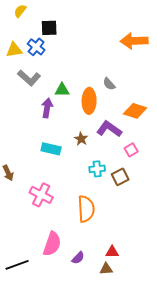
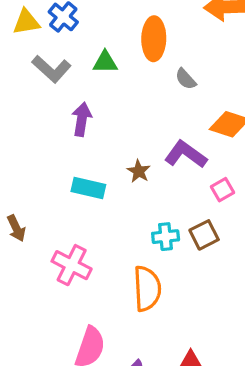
green triangle: (62, 90) -> (105, 62), moved
orange ellipse: (89, 101) -> (154, 39), moved
cyan cross: (97, 169) -> (166, 237), moved

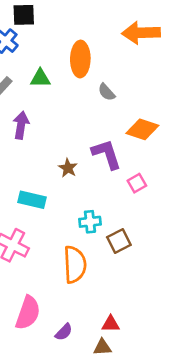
purple L-shape: (186, 154) -> (107, 154), turned 36
cyan rectangle: (88, 188) -> (32, 200), moved
brown square: (204, 235) -> (119, 241), moved

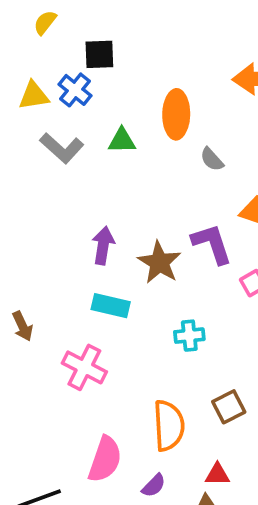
purple arrow: (21, 125) -> (103, 246), moved
brown star: (68, 168) -> (159, 262), size x1.6
brown square: (119, 241) -> (229, 407), moved
orange semicircle: (75, 264) -> (169, 426), moved

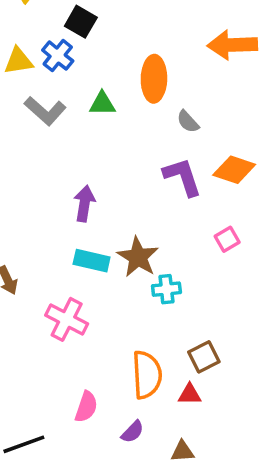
black square: (99, 54) -> (81, 22), turned 32
purple L-shape: (212, 244) -> (182, 177), moved
brown star: (159, 262) -> (138, 257), moved
pink semicircle: (105, 459) -> (86, 407), size x0.7
red triangle: (217, 474) -> (190, 394), moved

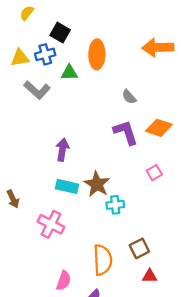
blue cross: (58, 56) -> (45, 54), turned 36
orange ellipse: (154, 79) -> (97, 54), moved
green triangle: (102, 104) -> (69, 73), moved
red triangle: (190, 394) -> (150, 276), moved

